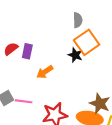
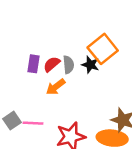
gray semicircle: (78, 20) -> (68, 65), moved
red semicircle: (11, 49) -> (52, 64), moved

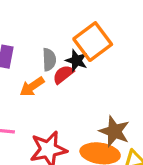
red semicircle: (52, 64) -> (63, 74), moved

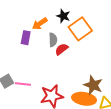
black star: (77, 61) -> (63, 16), moved
orange arrow: (32, 87) -> (40, 24), moved

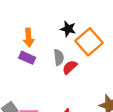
orange arrow: (40, 24) -> (29, 38), moved, turned -56
purple rectangle: (26, 38) -> (27, 58), turned -72

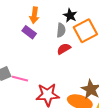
gray semicircle: (59, 57) -> (61, 30), moved

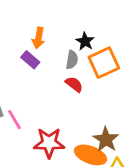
red semicircle: (64, 49) -> (74, 84), turned 64
pink line: (20, 79) -> (14, 120), turned 42

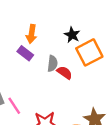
gray semicircle: (72, 60) -> (52, 63), moved

